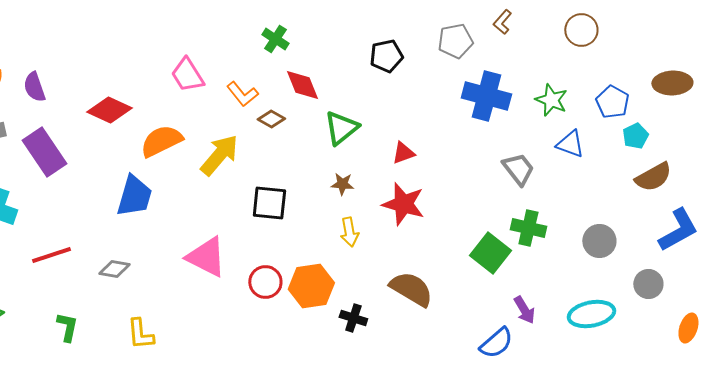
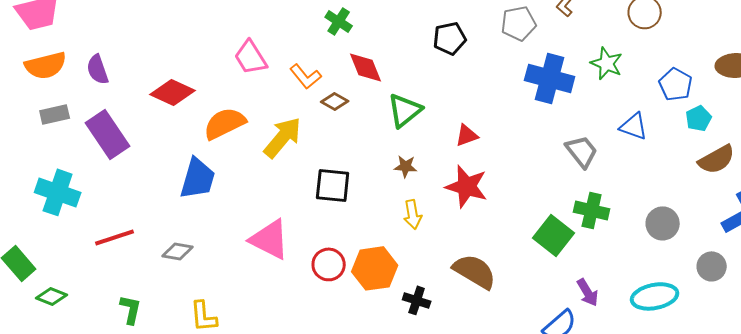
green star: (551, 100) -> (607, 63), moved

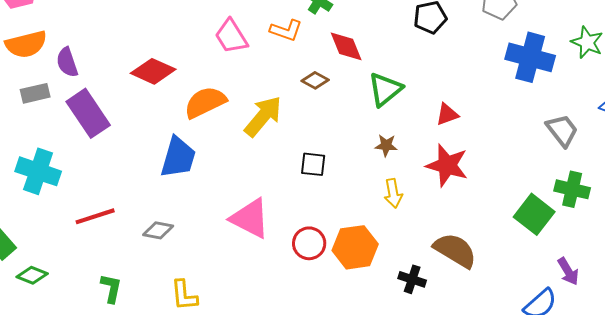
purple semicircle: (98, 69) -> (67, 62), moved
orange L-shape: (306, 76) -> (286, 30), moved, turned -32
black square: (333, 185) -> (313, 164), size x0.7
black cross: (417, 300) -> (412, 279), moved

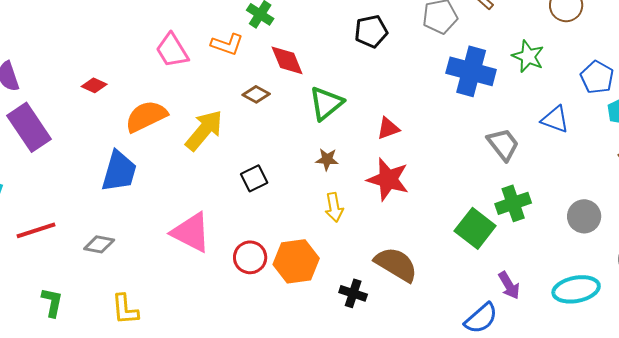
red diamond: (153, 71) -> (94, 85), size x0.6
black square: (313, 164) -> (254, 178), turned -32
green cross: (572, 189) -> (513, 203), turned -32

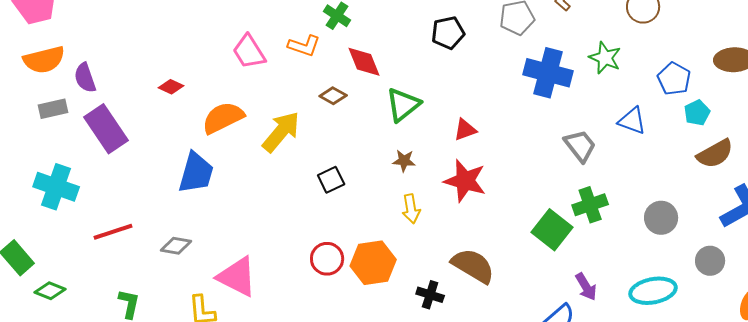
pink triangle: (191, 232) -> (237, 277), moved

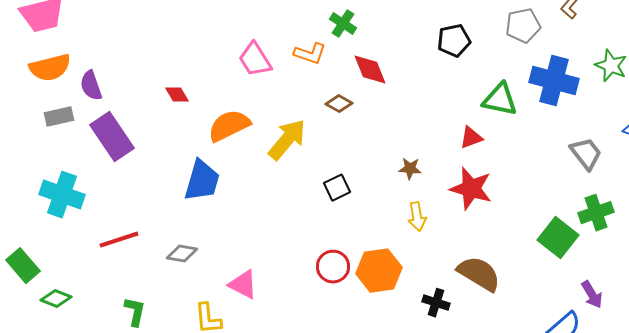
red diamond: (171, 87) -> (177, 95), turned 35
green triangle: (403, 105) -> (500, 100), moved, turned 51
pink triangle: (237, 277) -> (243, 285), size x0.7

